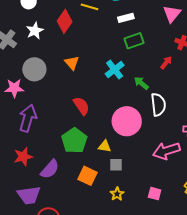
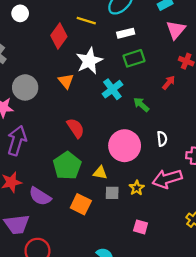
white star: (35, 31) -> (89, 61), moved, size x1.4
white semicircle: (158, 105) -> (162, 139), moved, size x0.6
purple semicircle: (50, 169) -> (40, 196), turned 80
yellow star: (117, 194) -> (137, 188), moved
pink square: (155, 194) -> (141, 227), moved

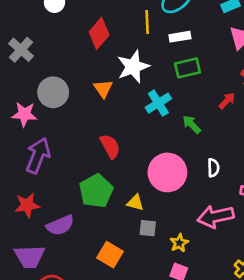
yellow line: (86, 21) -> (147, 22), moved, turned 66
yellow star: (137, 188) -> (179, 243), moved
purple semicircle: (40, 196) -> (60, 225), turned -60
orange square: (81, 204) -> (110, 255), moved

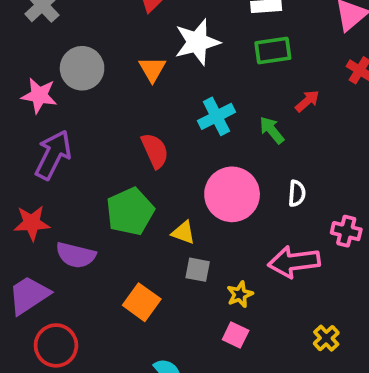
red arrow: (227, 101) -> (307, 101), moved
cyan cross: (158, 103) -> (216, 116), moved
purple semicircle: (60, 225) -> (76, 255), turned 32
purple trapezoid: (30, 257) -> (29, 295), turned 144

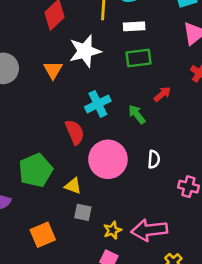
red semicircle: (155, 151) -> (75, 132), moved
pink arrow: (294, 262) -> (149, 230), moved
orange square: (142, 302) -> (43, 235), turned 30

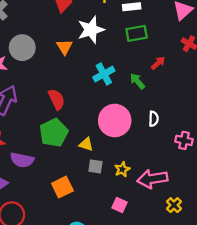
red semicircle: (75, 132) -> (56, 99), moved
yellow star: (112, 230) -> (122, 169), moved

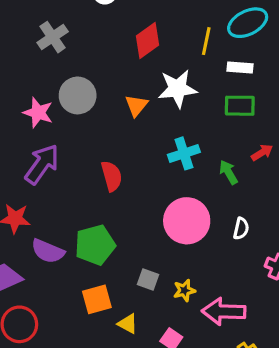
green pentagon: (54, 133) -> (95, 245), moved
yellow triangle: (86, 144) -> (128, 324), moved

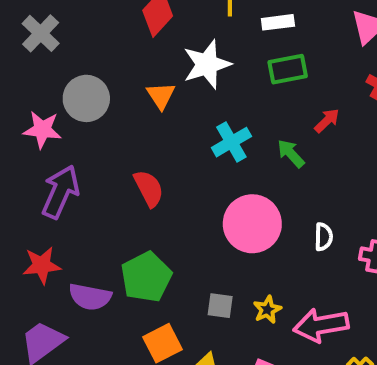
white semicircle: (241, 228) -> (324, 237), moved

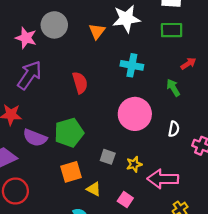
cyan cross: (231, 142) -> (132, 65), turned 30
green arrow: (291, 153) -> (173, 88), moved

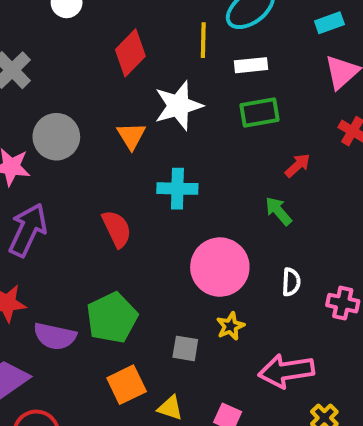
cyan cross: (132, 65) -> (177, 189), moved
yellow star: (134, 164) -> (230, 326), moved

